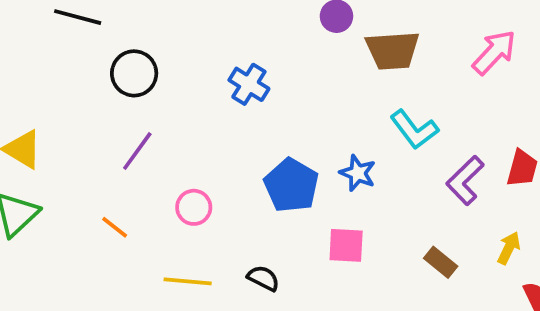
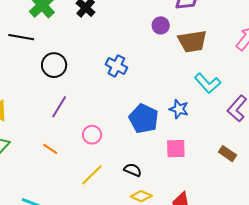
yellow line: (188, 281) -> (92, 175), turned -45

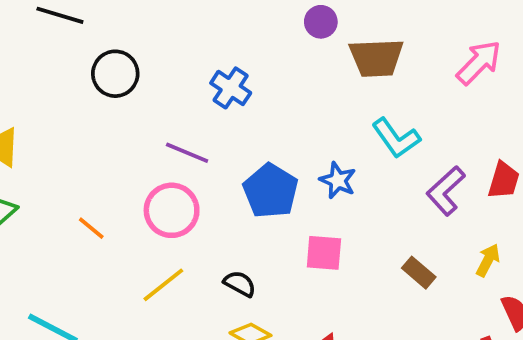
purple line: (59, 107) -> (187, 153), moved, turned 75
pink circle: (92, 135) -> (172, 210), size x1.5

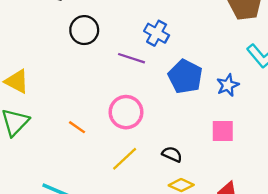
purple line: (187, 153) -> (132, 58), moved
blue star: (338, 180) -> (228, 85), turned 30
blue pentagon: (271, 191) -> (185, 77), moved

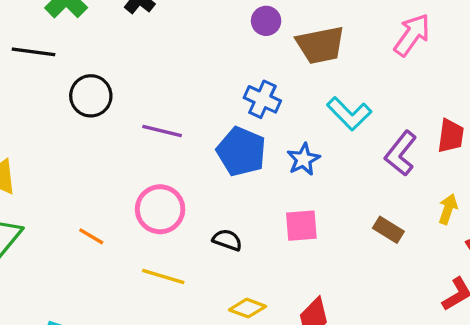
blue cross: (157, 33) -> (262, 99), moved
black semicircle: (172, 154) -> (227, 240), moved
yellow line: (125, 159) -> (163, 277), turned 64

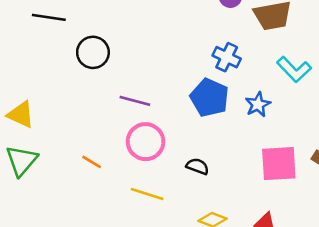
purple line: (162, 131) -> (135, 101), moved
pink square: (301, 226) -> (279, 164), moved, size x1.4

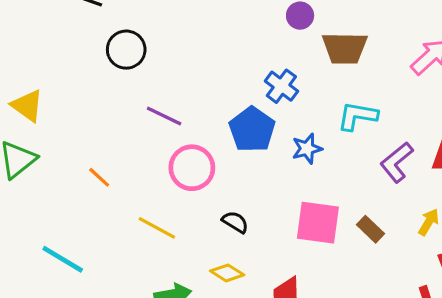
cyan L-shape: (294, 69) -> (357, 116), turned 132
pink circle: (146, 142) -> (192, 168), moved
black semicircle: (198, 166) -> (235, 222), moved

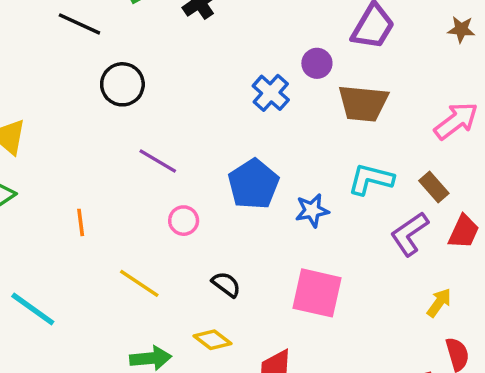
blue cross: (281, 86) -> (271, 93), moved
pink circle: (192, 168) -> (184, 221), size x0.6
orange line: (99, 177) -> (81, 222), turned 35
brown rectangle: (370, 229) -> (434, 187), moved

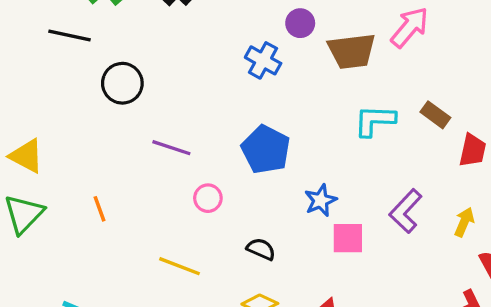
pink arrow: (456, 121) -> (410, 27), moved
blue star: (312, 210) -> (321, 200), moved
orange line: (81, 222) -> (99, 209), moved
purple L-shape: (409, 234) -> (406, 211), moved
pink square: (317, 293) -> (348, 238), size x0.7

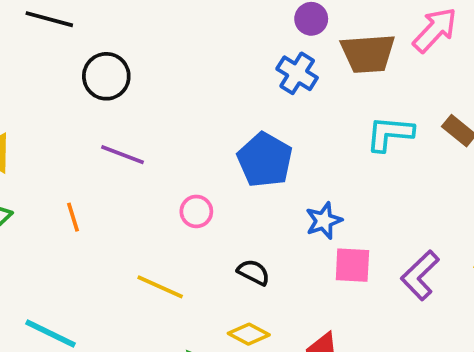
blue cross: (263, 60) -> (297, 73), moved
purple line: (171, 148) -> (122, 155), moved
purple L-shape: (406, 211) -> (420, 275), moved

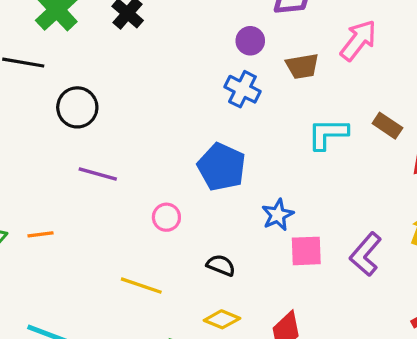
brown trapezoid: (368, 53) -> (302, 66), size x0.7
orange line: (73, 217) -> (40, 234), moved, turned -75

